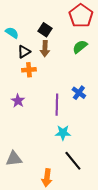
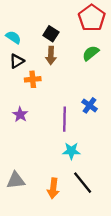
black triangle: (24, 52) -> (17, 61), moved
orange arrow: (47, 178) -> (53, 188), moved

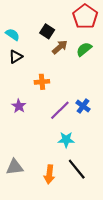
brown arrow: (51, 55) -> (60, 47), moved, turned -133
orange cross: (33, 79) -> (42, 82), moved
blue cross: (90, 105) -> (83, 106), moved
purple line: (65, 119) -> (60, 110), turned 45

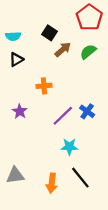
cyan semicircle: (13, 34) -> (13, 36), turned 144

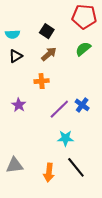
red pentagon: (89, 17) -> (84, 17), turned -30
brown arrow: (63, 49) -> (49, 54), moved

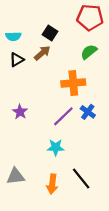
brown arrow: (49, 54) -> (42, 53), moved
orange cross: (42, 81) -> (73, 83), moved, size x1.5
cyan star: (65, 138) -> (56, 147), moved

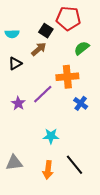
red pentagon: (90, 17) -> (68, 18), moved
black triangle: (17, 60) -> (15, 63), moved
purple line: (63, 116) -> (43, 94), moved

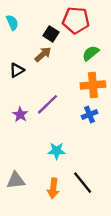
cyan semicircle: (12, 34) -> (12, 23), moved, turned -112
orange cross: (67, 77) -> (93, 85), moved
blue cross: (81, 103) -> (89, 114), turned 32

